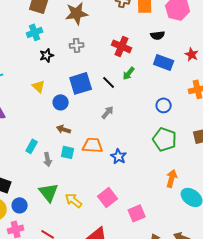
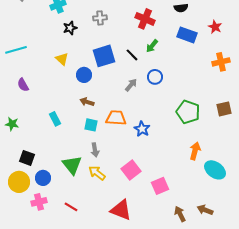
blue circle: (164, 105) -> (155, 77), moved
cyan rectangle: (32, 146) -> (55, 119), turned -56
gray arrow: (48, 159) -> (95, 150), moved

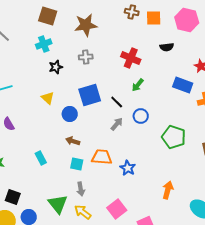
blue rectangle: (187, 35) -> (183, 85), moved
black line: (132, 55) -> (117, 102), moved
green pentagon: (188, 112) -> (174, 137), moved
orange arrow: (195, 151) -> (168, 190), moved

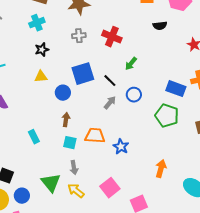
red cross: (131, 58) -> (112, 37), moved
black star: (56, 67) -> (42, 50), moved
blue rectangle: (183, 85) -> (176, 89), moved
yellow triangle: (48, 98) -> (41, 77), turned -48
brown arrow: (73, 141) -> (66, 120), turned 80

